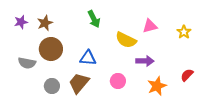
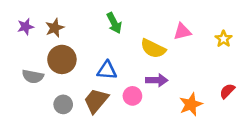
purple arrow: (145, 61) -> (157, 80), moved
pink circle: (118, 81) -> (132, 96), moved

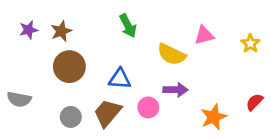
gray semicircle: (33, 76) -> (19, 99), moved

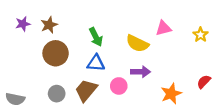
green arrow: (128, 26) -> (96, 37), moved
gray semicircle: (19, 99) -> (15, 99), moved

